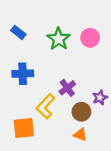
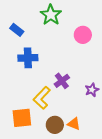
green star: (59, 39) -> (51, 15), moved
blue cross: (23, 74) -> (28, 58), moved
brown circle: (81, 112) -> (55, 125), moved

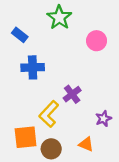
purple star: (92, 90) -> (103, 119), moved
brown circle: (55, 125) -> (51, 149), moved

